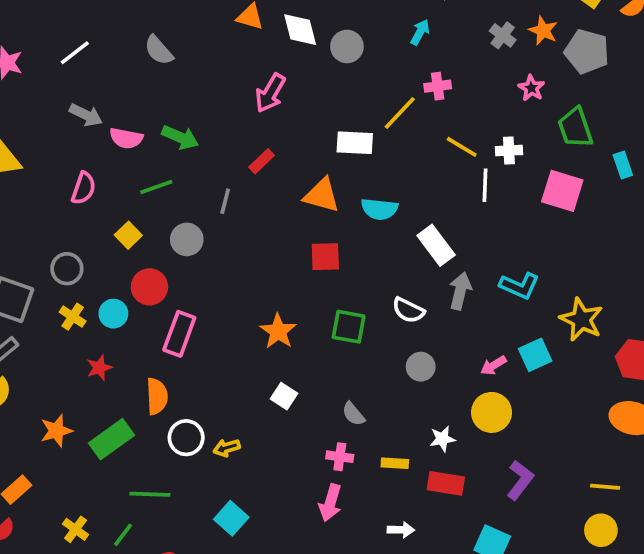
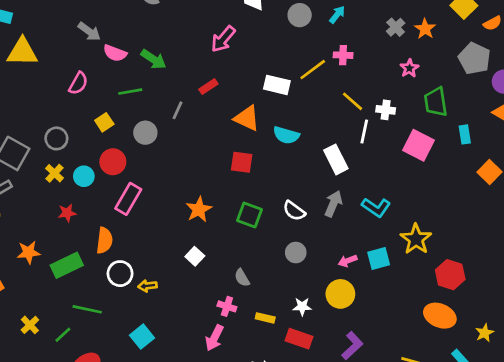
gray circle: (347, 46) -> (300, 15), moved
gray pentagon: (587, 52) -> (474, 58), moved
white rectangle: (436, 245) -> (336, 159), moved

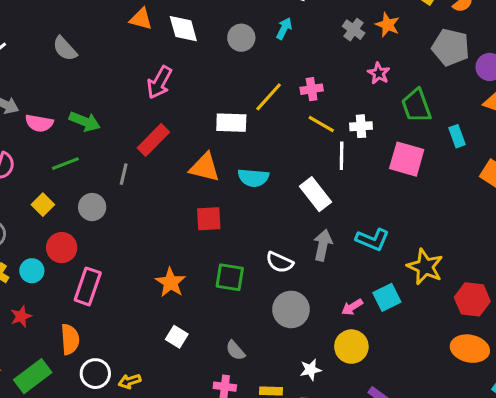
pink cross: (343, 55) -> (312, 89), moved
red rectangle: (208, 87) -> (153, 140), size x1.5
gray circle: (296, 253) -> (291, 309), size x1.5

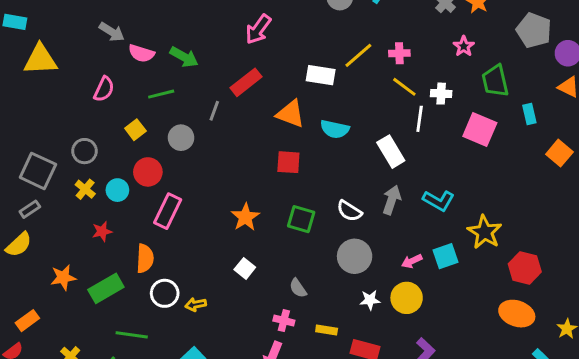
white star: (311, 370) -> (370, 300), moved

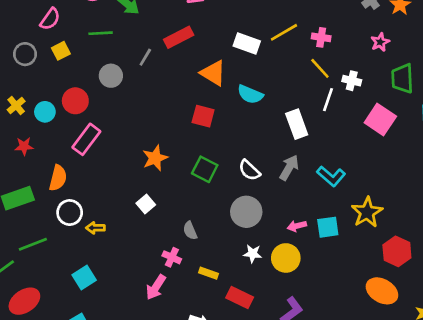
yellow square: (135, 130) -> (61, 51), moved
gray circle: (84, 151) -> (25, 54), moved
green line: (132, 335) -> (33, 244), turned -40

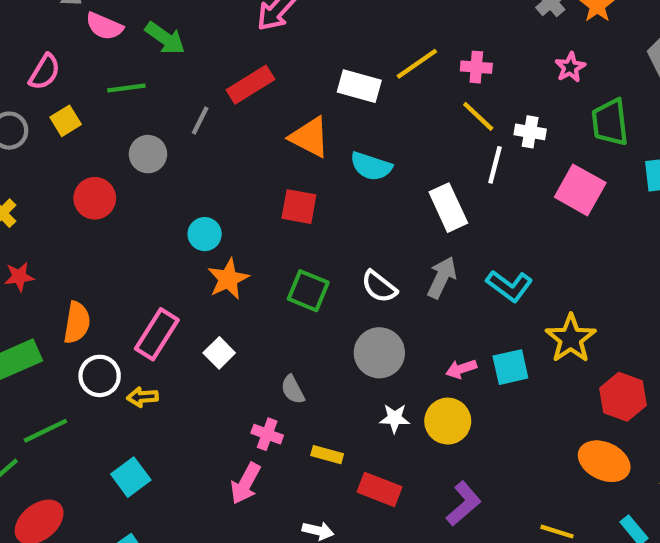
cyan circle: (45, 112) -> (205, 234), moved
pink rectangle: (86, 139) -> (157, 334), moved

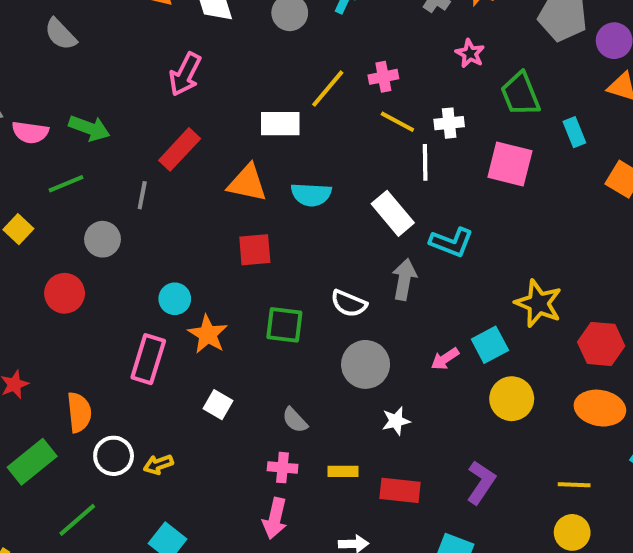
cyan L-shape: (509, 286) -> (451, 242), moved
pink rectangle: (157, 334) -> (148, 359), moved
yellow circle: (448, 421) -> (512, 399), moved

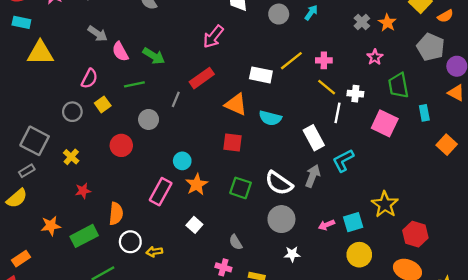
pink semicircle: (30, 132) -> (120, 52), turned 42
cyan L-shape: (451, 242) -> (343, 160), turned 120
white semicircle: (349, 303) -> (279, 183), size x1.4

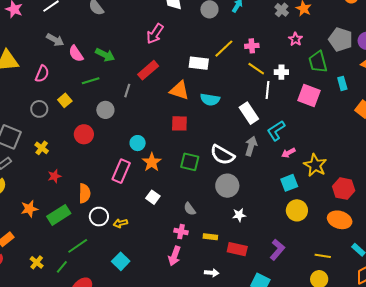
gray pentagon: (431, 47) -> (341, 39), moved
pink semicircle: (89, 79) -> (42, 74), moved
pink arrow: (326, 225) -> (288, 153), moved

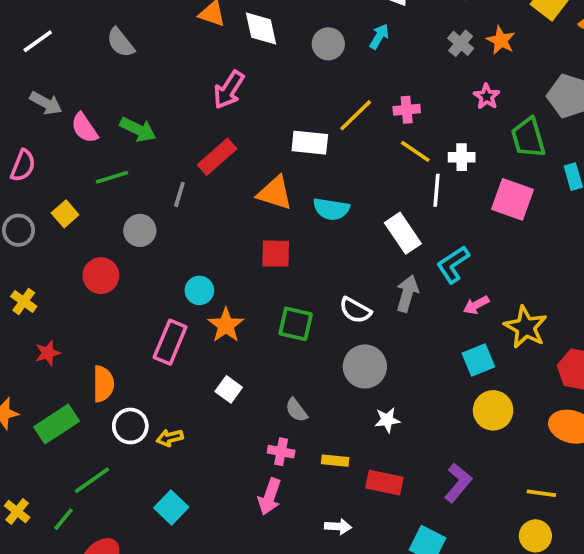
white semicircle: (222, 155) -> (355, 310), size x0.7

